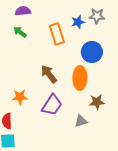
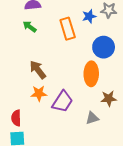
brown arrow: (49, 74) -> (38, 70), moved
orange star: (20, 97) -> (39, 93), moved

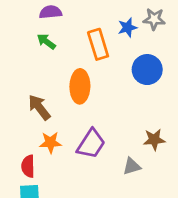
brown arrow: (38, 70) -> (39, 107), moved
orange ellipse: (91, 74) -> (80, 86), moved
orange star: (39, 93) -> (50, 142), moved

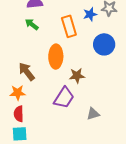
brown star: (154, 140) -> (77, 76), moved
orange star: (50, 142) -> (18, 93), moved

